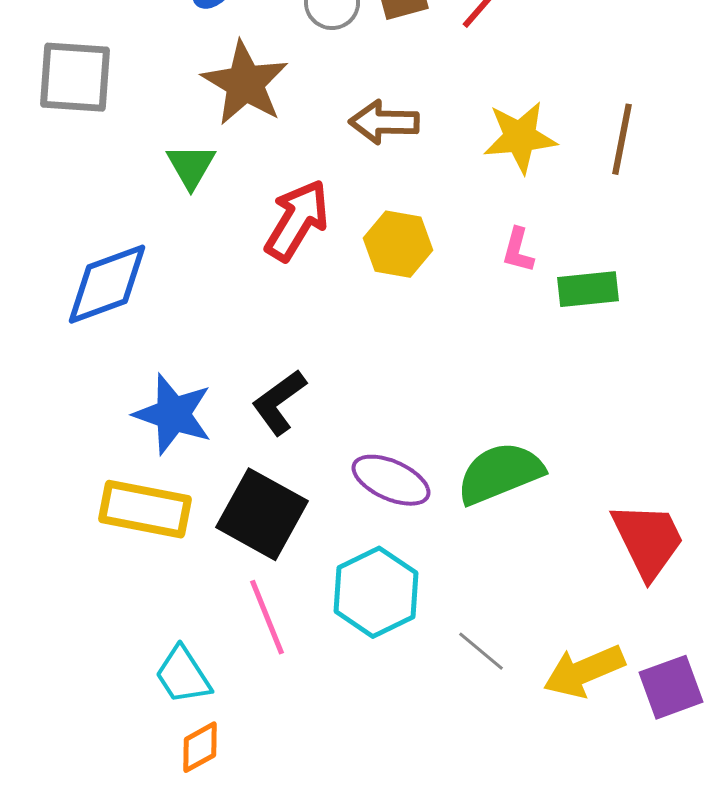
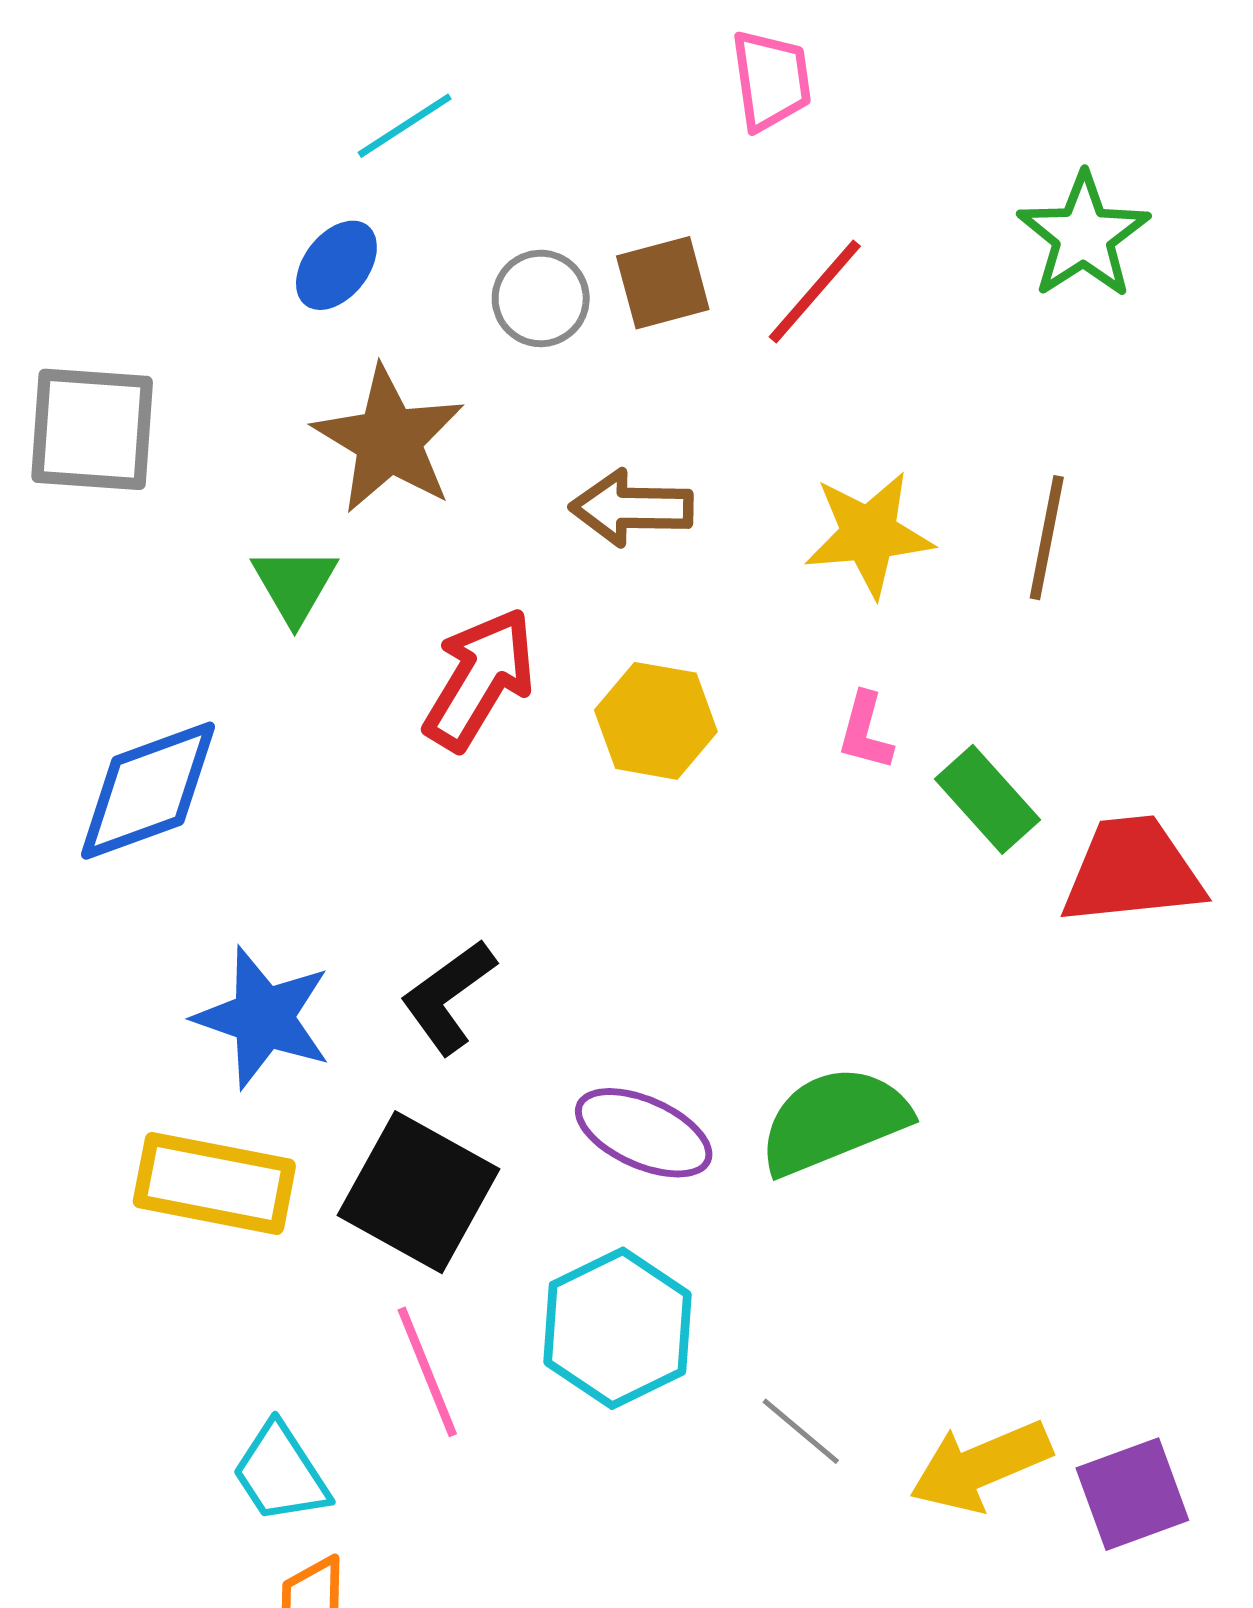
green rectangle: (588, 289) -> (988, 799), turned 54
red trapezoid: (648, 540) -> (1132, 871), moved, turned -70

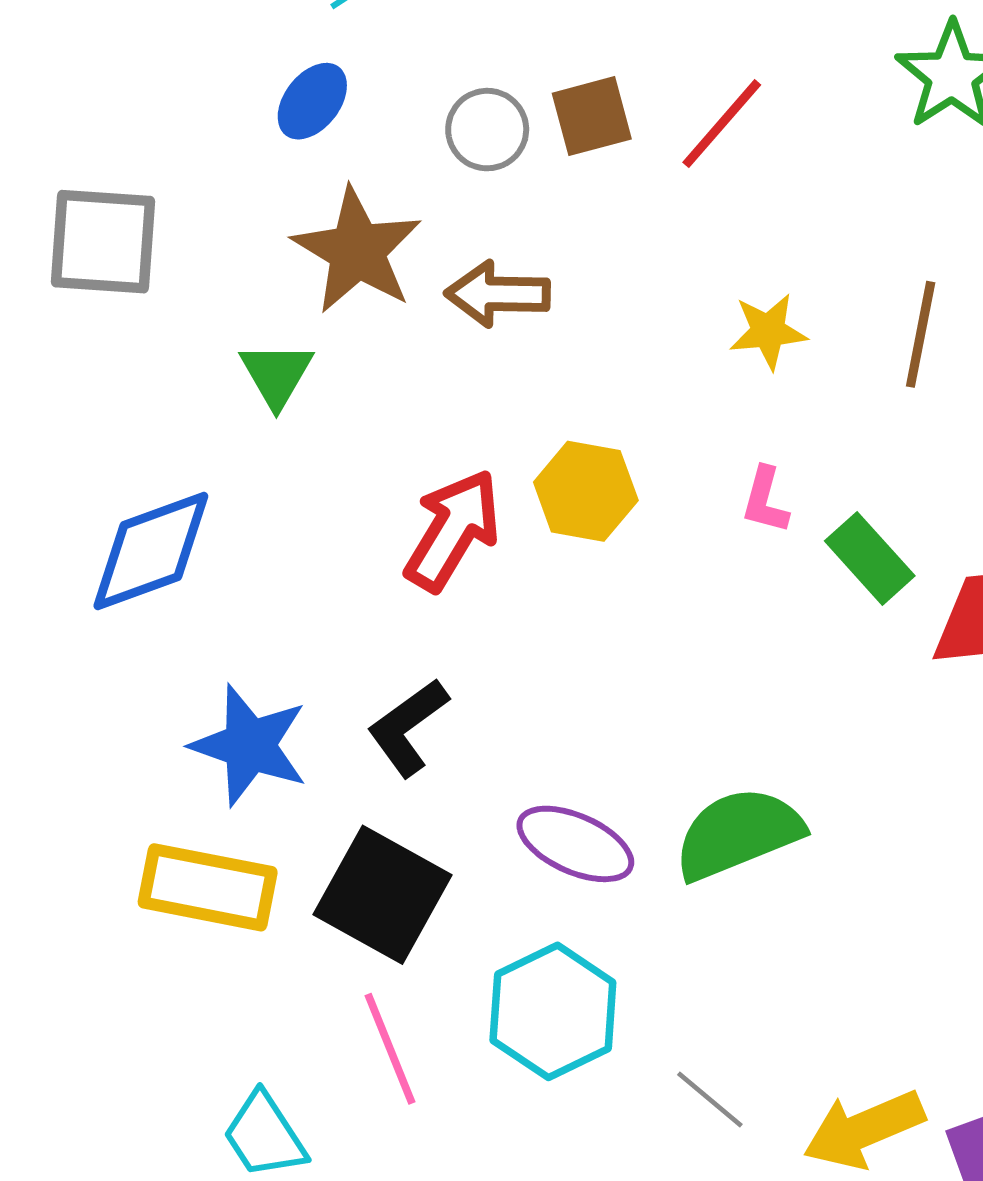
brown arrow: (631, 508) -> (498, 294), moved
yellow star: (869, 534) -> (768, 331), size x0.7
red arrow: (480, 679) -> (453, 530), moved

